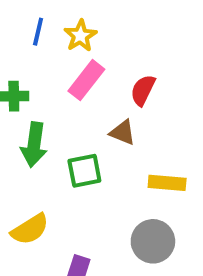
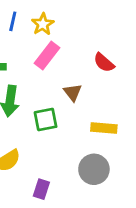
red semicircle: (143, 90) -> (104, 63), moved, turned -75
brown triangle: (123, 132) -> (73, 92), turned 30

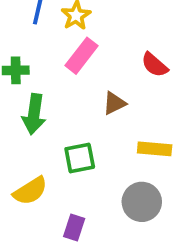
brown triangle: (73, 92) -> (114, 103), turned 42
green square: (46, 120) -> (80, 158), moved

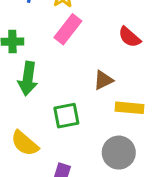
brown triangle: (114, 103) -> (103, 80), moved
yellow semicircle: (30, 191) -> (25, 143), turned 72

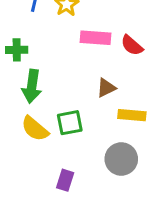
pink rectangle: (68, 29) -> (95, 38), moved, turned 56
yellow semicircle: (25, 143) -> (35, 129), moved

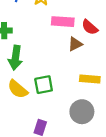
brown triangle: (106, 88) -> (75, 44), moved

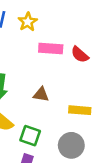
brown triangle: (75, 44) -> (41, 94), moved, turned 35
green square: (44, 85) -> (30, 136), moved, turned 30

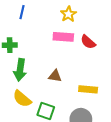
yellow star: (28, 22) -> (68, 14), moved

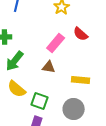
pink rectangle: (63, 37) -> (56, 43), moved, turned -54
green arrow: (20, 70) -> (15, 61), turned 30

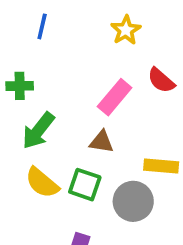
green square: (40, 101) -> (85, 185), moved
gray circle: (74, 109) -> (133, 201), moved

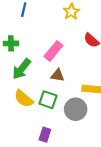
pink rectangle: (115, 97) -> (53, 51), moved

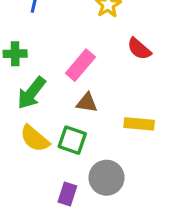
gray circle: (76, 109) -> (106, 178), moved

